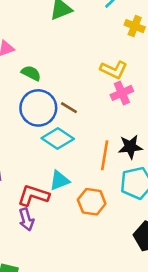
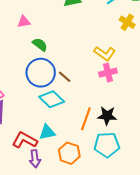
purple arrow: (26, 219) -> (35, 159), moved

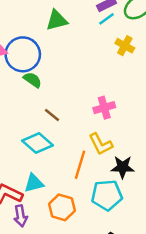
green semicircle: (40, 45) -> (33, 80), moved
yellow L-shape: (105, 53) -> (101, 144), moved, turned 30
blue circle: (41, 73) -> (23, 54), moved
black star: (107, 116) -> (123, 167), moved

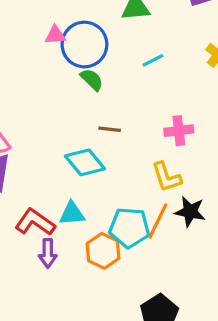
cyan line: (107, 19) -> (153, 60), moved
brown line: (52, 115) -> (110, 129), turned -42
orange line: (80, 165) -> (158, 221), moved
cyan pentagon: (107, 195) -> (129, 228), moved

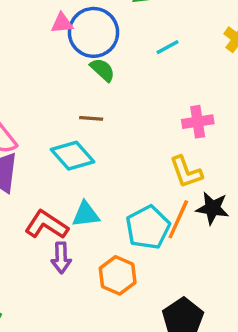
brown line: (110, 129) -> (91, 118), moved
cyan diamond: (85, 162) -> (73, 156), moved
cyan pentagon: (129, 228) -> (148, 227), turned -30
orange hexagon: (103, 251) -> (118, 275), moved

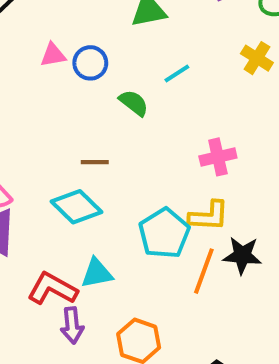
blue circle: (94, 32) -> (90, 63), size x0.6
green semicircle: (103, 70) -> (134, 103), moved
yellow L-shape: (186, 172) -> (209, 216), turned -63
cyan pentagon: (148, 227) -> (164, 233), moved

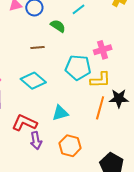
brown line: (95, 162) -> (37, 48), moved
cyan pentagon: (164, 233) -> (78, 67), moved, turned -30
cyan triangle: (97, 273) -> (60, 113), moved

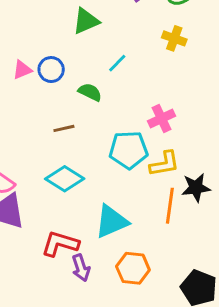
cyan triangle: (60, 113) -> (111, 221), size x1.4

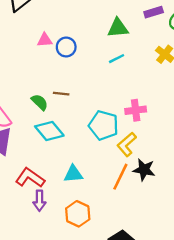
green triangle: (86, 21) -> (118, 28), moved
green semicircle: (90, 92) -> (40, 102), moved
yellow L-shape: (164, 164) -> (127, 144), turned 130
cyan triangle: (111, 221) -> (73, 174), size x0.7

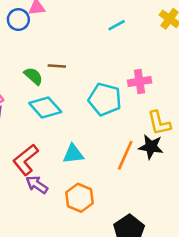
blue circle: (66, 47) -> (18, 20), moved
yellow L-shape: (127, 144) -> (159, 123), moved, turned -60
red L-shape: (30, 178) -> (26, 160), turned -72
purple arrow: (39, 201) -> (37, 185), turned 126

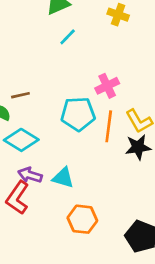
cyan triangle: (73, 154) -> (63, 178), turned 40
orange line: (125, 155) -> (109, 126), moved
purple arrow: (37, 185) -> (30, 175), moved

